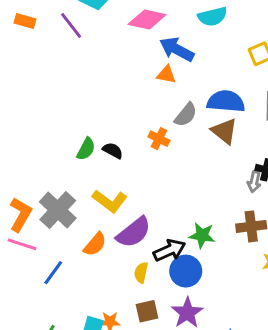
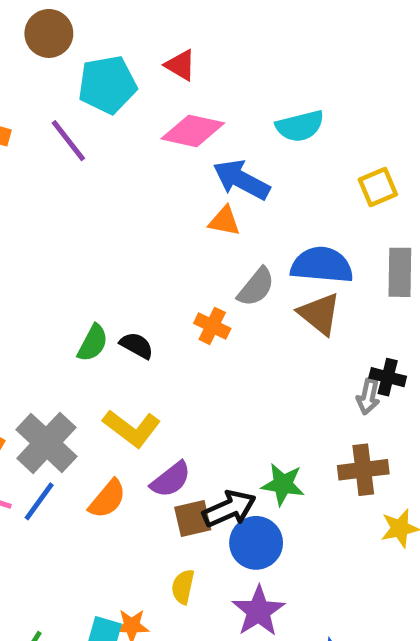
purple semicircle: (134, 232) -> (171, 479), size x0.7
blue line: (53, 273) -> (39, 501), moved
yellow semicircle: (141, 273) -> (183, 587), moved
brown square: (147, 311) -> (193, 518), moved

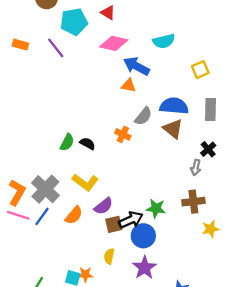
black cross: (388, 377) -> (208, 149), moved, turned 35

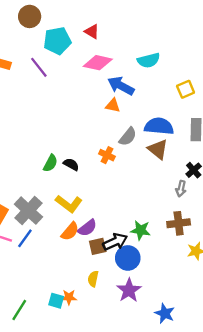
orange semicircle: (74, 215) -> (70, 231), moved

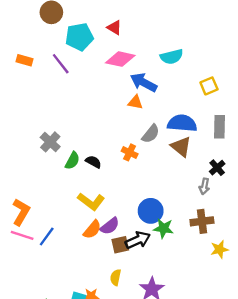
gray cross: (28, 211) -> (50, 142), moved, size x0.7
blue circle: (128, 258) -> (151, 211), moved

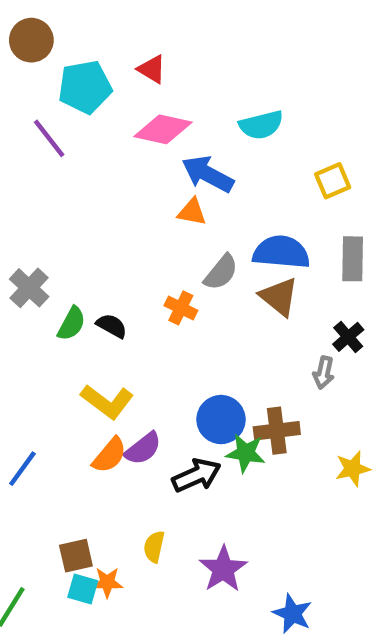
brown cross: (202, 221) -> (277, 431), moved
brown square: (120, 245) -> (76, 556), moved
yellow star: (220, 249) -> (353, 469), moved

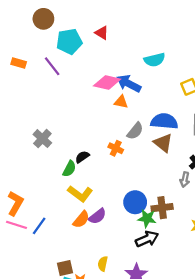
pink diamond: (163, 129) -> (107, 82), moved
green semicircle: (71, 324) -> (69, 169), moved
black semicircle: (112, 326) -> (82, 157), turned -64
black arrow: (196, 475) -> (147, 239), moved

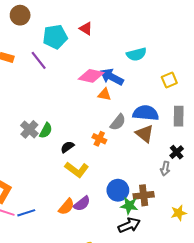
brown circle: (43, 19) -> (20, 15), moved
green semicircle: (69, 169) -> (46, 130), moved
yellow L-shape: (80, 194) -> (77, 170), moved
blue line: (39, 226) -> (26, 213), turned 36

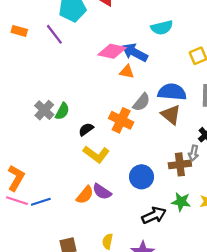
orange cross: (99, 139) -> (121, 120), size x1.5
brown cross: (144, 195) -> (180, 164), moved
purple semicircle: (82, 204) -> (102, 192), turned 72
green star: (129, 206) -> (181, 202), moved

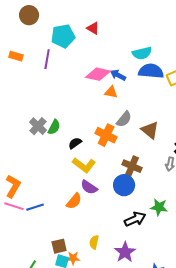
purple line: (54, 34) -> (47, 59), turned 48
blue arrow: (135, 52) -> (118, 75), size x0.7
blue semicircle: (172, 92) -> (151, 71), moved
brown cross: (180, 164) -> (132, 166), moved, turned 30
purple semicircle: (102, 192) -> (89, 187), moved

